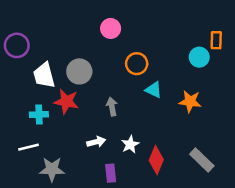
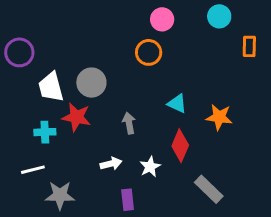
pink circle: (111, 28) -> (162, 19), moved
cyan circle: (199, 57) -> (219, 16), moved
orange circle: (137, 64) -> (149, 52), moved
red diamond: (156, 160) -> (180, 146), moved
gray rectangle: (202, 160) -> (209, 189), moved

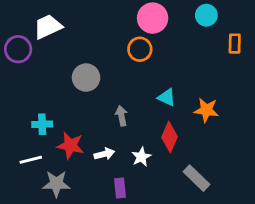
pink circle: (162, 19) -> (153, 18), size x1.4
white trapezoid: (51, 87) -> (48, 27), moved, turned 80
red star: (76, 117) -> (70, 145), moved

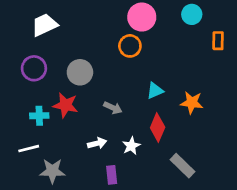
purple circle: (18, 49) -> (34, 68), moved
cyan triangle: (167, 97) -> (155, 91), turned -48
gray arrow: (121, 116) -> (113, 108), turned 126
red star: (70, 145) -> (65, 105), moved

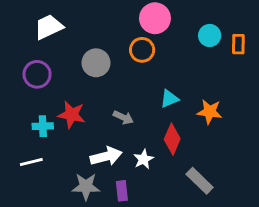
cyan circle: (192, 14) -> (210, 35), moved
gray circle: (80, 72) -> (96, 63), moved
white arrow: (97, 143) -> (106, 156), size x1.5
gray star: (52, 171) -> (86, 186), moved

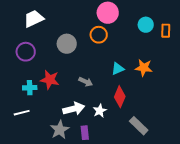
orange star: (210, 112) -> (144, 68), moved
gray star: (86, 186) -> (60, 130), turned -30

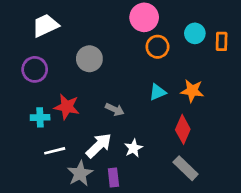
orange circle: (99, 35) -> (157, 47), moved
red diamond: (120, 97) -> (183, 129), moved
white arrow: (74, 109) -> (99, 146), turned -30
white line: (22, 113) -> (55, 151), moved

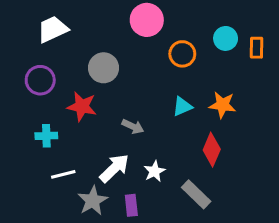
pink circle: (144, 17) -> (147, 20), moved
red star: (67, 107) -> (82, 106), moved
gray rectangle: (186, 168) -> (196, 194), moved

